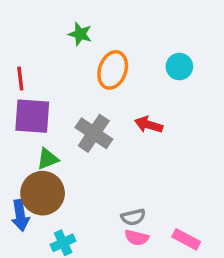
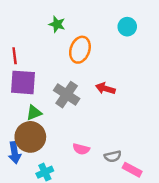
cyan circle: (179, 67) -> (127, 27), moved
gray semicircle: (133, 217) -> (113, 156), moved
pink semicircle: (137, 238) -> (81, 149), moved

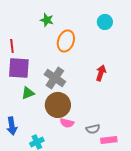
red arrow: (105, 88) -> (101, 73), moved, turned 91
brown circle: (30, 137) -> (58, 105), moved
pink rectangle: (132, 170) -> (109, 140), turned -35

